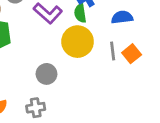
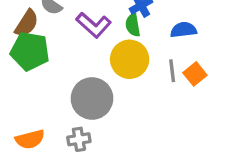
gray circle: (46, 74) -> (92, 98), size x1.6

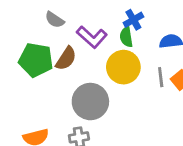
brown semicircle: (27, 23) -> (66, 58), moved

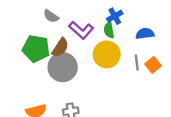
gray circle: (90, 102) -> (63, 67), moved

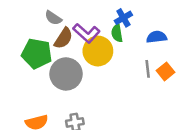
brown semicircle: (60, 47) -> (63, 38), moved
yellow circle: (107, 54) -> (98, 51), moved

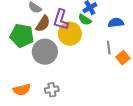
purple L-shape: (86, 33) -> (61, 20), turned 65
green semicircle: (117, 33) -> (85, 20), turned -48
orange square: (165, 71) -> (123, 58), moved

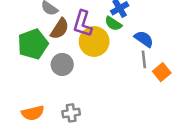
blue semicircle: (116, 23) -> (144, 39), moved, turned 42
green pentagon: (22, 36) -> (33, 44), turned -30
gray circle: (45, 52) -> (62, 64), size x0.7

